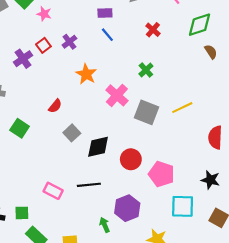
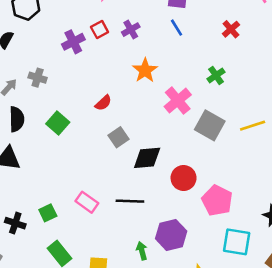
green square: (22, 213) -> (48, 213), moved, turned -32

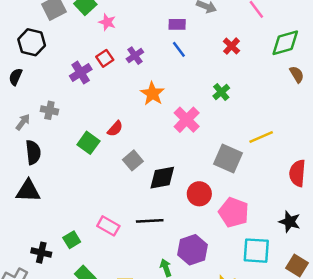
green square: (58, 123) -> (88, 143), moved
gray square: (210, 125) -> (228, 158), moved

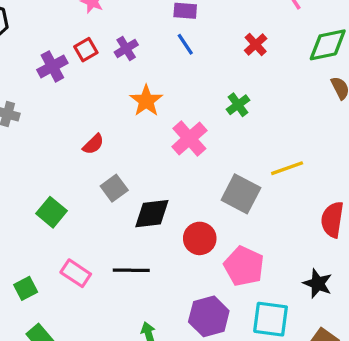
green square: (88, 143) -> (51, 212), moved
purple hexagon: (193, 250) -> (209, 316), moved

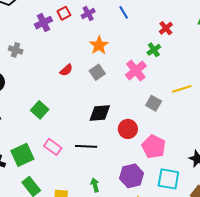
red cross: (256, 44) -> (166, 28), moved
pink cross: (189, 139) -> (136, 71), moved
gray square: (114, 188) -> (97, 72), moved
gray square: (241, 194) -> (154, 103), size x0.7
green square: (26, 288) -> (22, 155), size x1.6

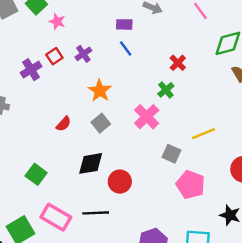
black diamond: (100, 113) -> (91, 163), moved
red circle: (128, 129) -> (120, 182), moved
pink rectangle: (53, 147) -> (56, 217), size x1.4
pink pentagon: (154, 147) -> (191, 185), moved

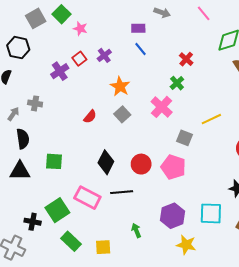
black diamond: (91, 163) -> (106, 162), moved, turned -50
green square: (36, 174) -> (54, 161), moved, turned -30
pink pentagon: (191, 185) -> (173, 167), moved

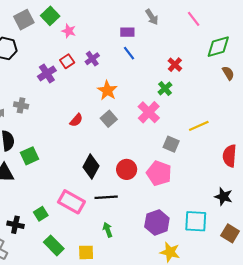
gray arrow: (162, 13) -> (152, 17), turned 35
green square: (54, 161) -> (29, 156), moved, turned -30
green square: (57, 210) -> (41, 214), size x0.6
green arrow: (136, 230) -> (108, 230), moved

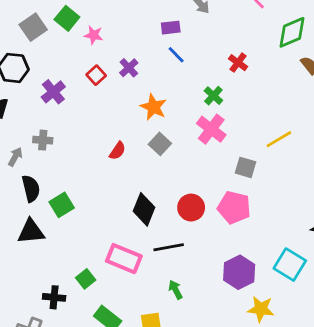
purple cross: (47, 73) -> (53, 92), moved
green cross: (165, 88) -> (213, 96), moved
cyan square: (196, 221) -> (290, 265), turned 35

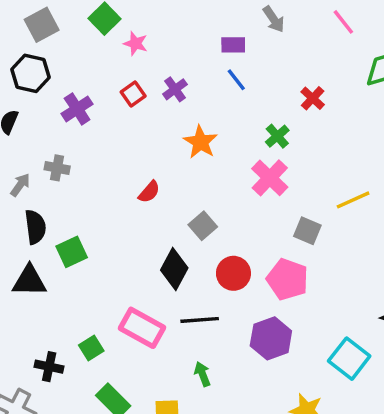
gray square: (33, 27) -> (42, 25), moved
gray square: (160, 144) -> (203, 226), moved
purple hexagon: (239, 272) -> (271, 338), moved

